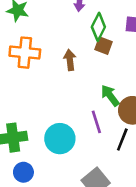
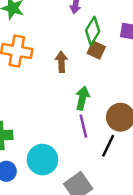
green arrow: (110, 96) -> (82, 98), moved, turned 45
cyan circle: (60, 139) -> (42, 160), moved

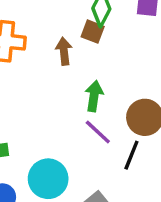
brown square: (96, 50) -> (93, 32), moved
purple line: (83, 126) -> (98, 132), turned -30

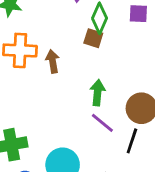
brown arrow: (64, 51) -> (53, 61), moved

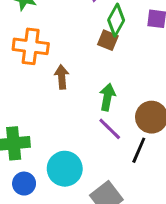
brown arrow: (53, 61) -> (62, 77), moved

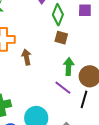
brown square: (108, 40) -> (61, 38), moved
green arrow: (107, 97) -> (69, 67), moved

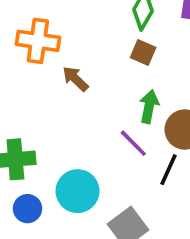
brown arrow: (26, 57) -> (75, 79), turned -42

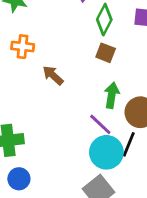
orange cross: (38, 41) -> (23, 47), size x0.7
cyan circle: (78, 191) -> (106, 152), moved

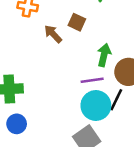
brown square: (106, 53) -> (77, 22), moved
purple line: (100, 124) -> (92, 80), turned -55

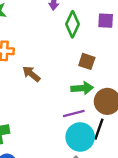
brown square: (77, 22) -> (87, 61), moved
green arrow: (104, 55) -> (82, 88), turned 80

